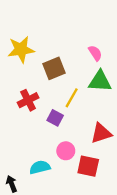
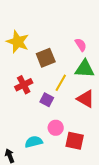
yellow star: (21, 49) -> (18, 42), turned 30
red triangle: (101, 133) -> (86, 99), moved, turned 48

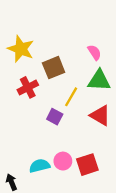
red cross: (24, 85) -> (28, 87), moved
pink circle: (56, 128) -> (63, 161), moved
red square: (75, 141) -> (87, 165), turned -30

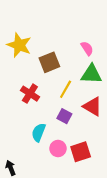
red cross: (28, 87) -> (30, 94), moved, turned -30
purple square: (55, 117) -> (64, 116), moved
cyan semicircle: (40, 166) -> (39, 132), moved, turned -54

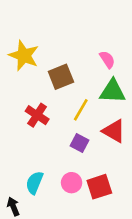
cyan semicircle: (39, 132) -> (34, 183), moved

